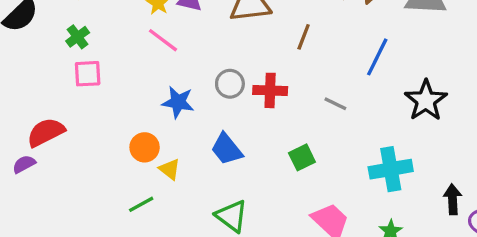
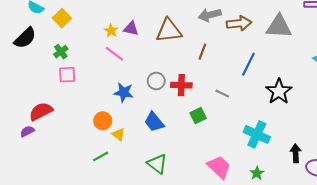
green square: (302, 157) -> (198, 116), moved
cyan cross: (391, 169) -> (257, 134), turned 35

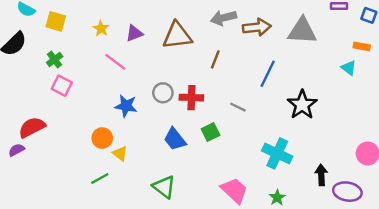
yellow square: (62, 18) -> (56, 21), turned -30
purple triangle: (131, 29) -> (134, 33), turned -35
yellow star: (111, 31) -> (101, 29), moved
pink square: (67, 75) -> (62, 86), turned 30
blue trapezoid: (154, 122) -> (175, 139), moved

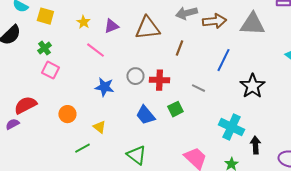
orange circle: (102, 138) -> (67, 114), moved
black arrow: (321, 175) -> (255, 145), moved

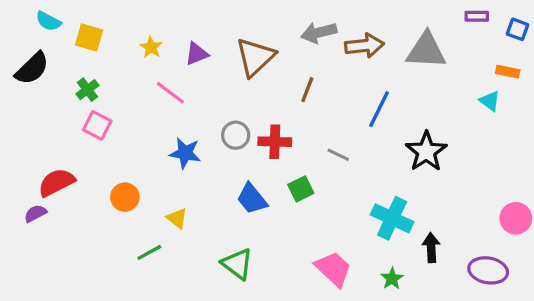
brown triangle: (147, 28) -> (255, 57), turned -36

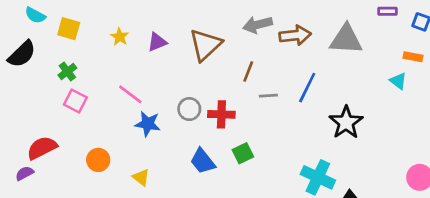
pink line: (171, 93) -> (130, 94), moved
gray line: (338, 155) -> (268, 96), moved, turned -30

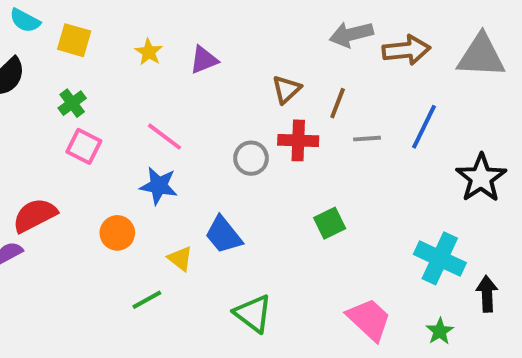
brown triangle: (205, 45) -> (286, 89), moved, size x0.6
red cross: (221, 114) -> (298, 140), moved
blue star: (148, 124) -> (159, 186), moved
blue trapezoid: (203, 161) -> (224, 235), moved

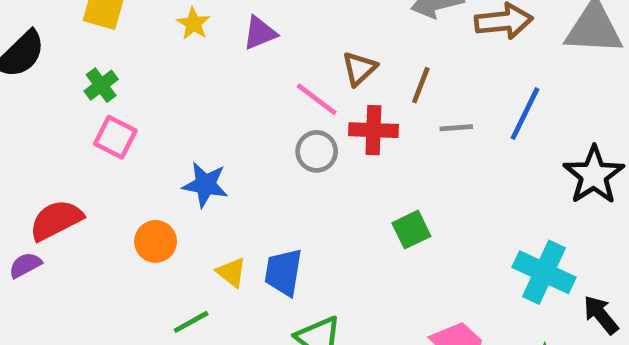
pink line: (165, 137) -> (317, 99), moved
blue trapezoid: (224, 235) -> (283, 272), moved, turned 48
black arrow: (487, 294) -> (601, 315), turned -36

